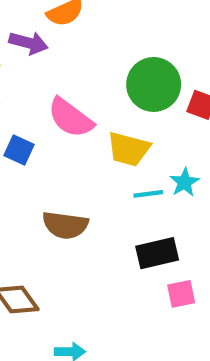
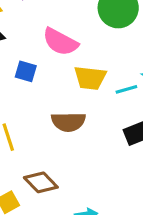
yellow trapezoid: (129, 149) -> (90, 78), moved

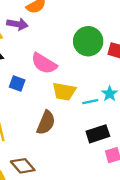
brown semicircle: (68, 122) -> (46, 123), turned -70

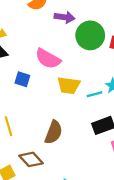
purple arrow: (17, 24) -> (65, 17), moved
brown semicircle: (46, 123) -> (54, 132), moved

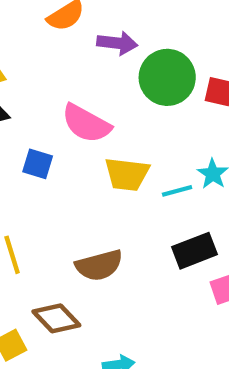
brown semicircle: (54, 132) -> (99, 265), turned 55

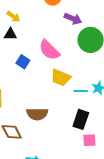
black rectangle: (195, 251) -> (81, 119), turned -66

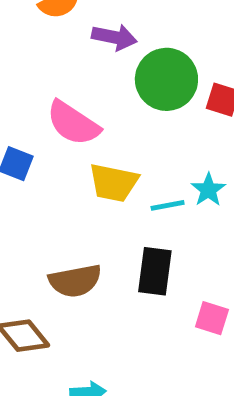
black rectangle: (81, 119) -> (155, 271), moved
pink square: (89, 140) -> (212, 318), turned 32

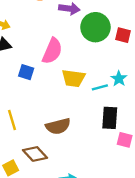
pink semicircle: (73, 123) -> (52, 51), turned -96
black rectangle: (155, 271) -> (110, 118), moved

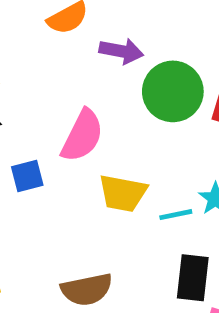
blue square: (26, 72) -> (27, 176), turned -35

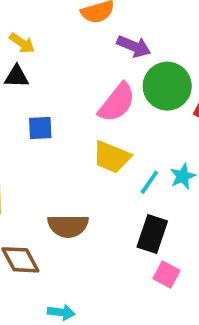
pink semicircle: (82, 136) -> (117, 103), moved
cyan line: (176, 215) -> (149, 182), turned -56

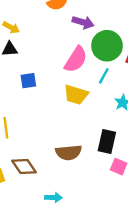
cyan line: (149, 182) -> (104, 76), moved
brown semicircle: (68, 226) -> (69, 152), moved

